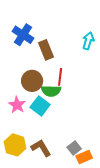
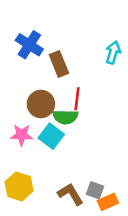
pink star: (17, 105) -> (22, 135), turned -30
brown L-shape: (41, 148) -> (71, 194), moved
gray square: (74, 148) -> (95, 190), turned -32

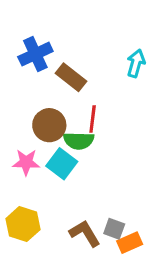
blue cross: (29, 45) -> (35, 54), turned 32
brown rectangle: (59, 64) -> (71, 77), turned -30

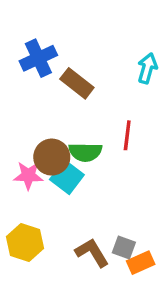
red line: (93, 119) -> (127, 135), moved
brown circle: (49, 125) -> (52, 157), moved

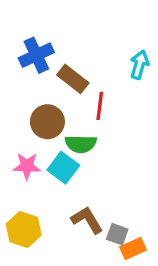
red line: (127, 135) -> (100, 106), moved
brown circle: (52, 157) -> (47, 122), moved
brown L-shape: (92, 253) -> (87, 220), moved

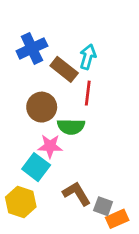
cyan arrow: (139, 65) -> (88, 57), moved
pink star: (27, 166) -> (50, 146), moved
cyan square: (63, 168) -> (36, 167), moved

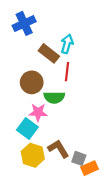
blue cross: (32, 48) -> (24, 23), moved
yellow hexagon: (21, 202) -> (33, 155), moved

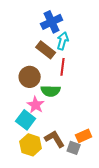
blue cross: (24, 23) -> (52, 22), moved
pink star: (38, 112) -> (36, 105), turned 30
orange rectangle: (89, 168) -> (84, 136), moved

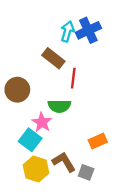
blue cross: (52, 22) -> (88, 30), moved
cyan arrow: (63, 41) -> (67, 31), moved
brown circle: (30, 77) -> (17, 90), moved
orange rectangle: (84, 136) -> (98, 141), moved

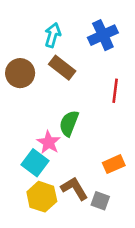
cyan arrow: (67, 31) -> (53, 35), moved
red line: (73, 78) -> (115, 91), moved
brown circle: (17, 90) -> (20, 73), moved
green semicircle: (59, 106) -> (69, 123), turned 110

